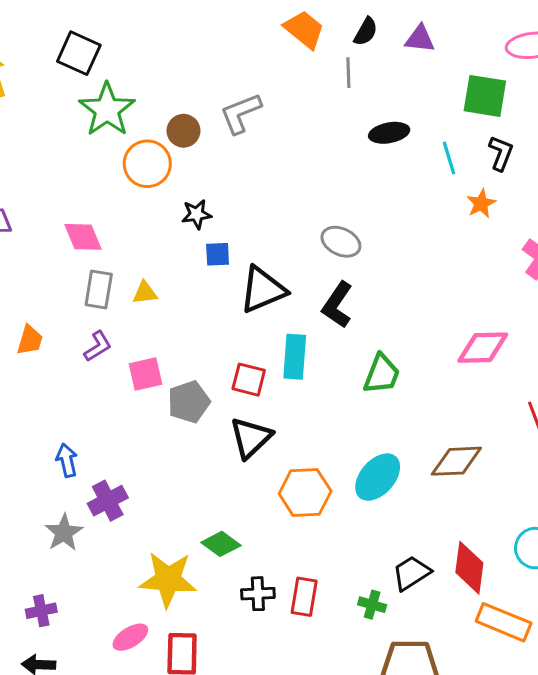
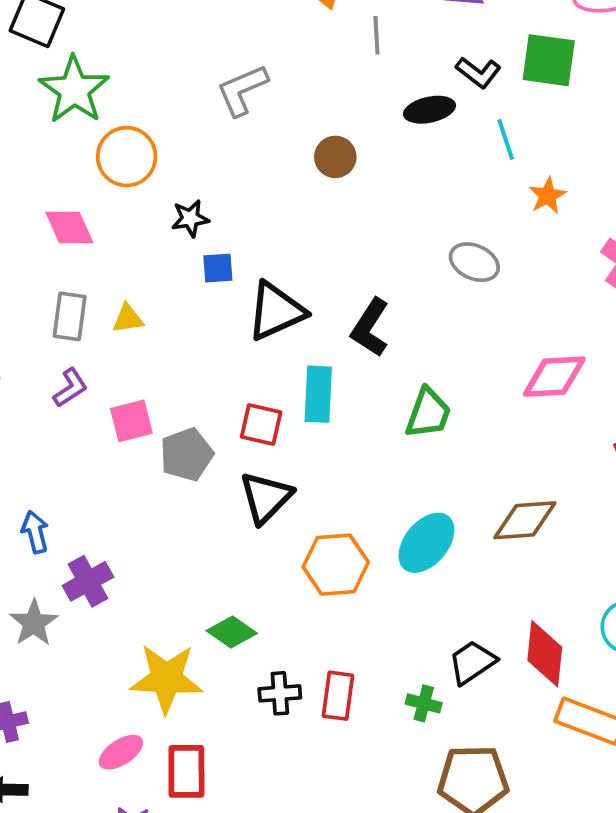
brown circle: (183, 131) -> (335, 157), moved
black L-shape: (501, 153) -> (478, 72), moved, turned 108
pink diamond: (83, 237) -> (69, 227), moved
gray ellipse: (341, 242) -> (474, 262), moved

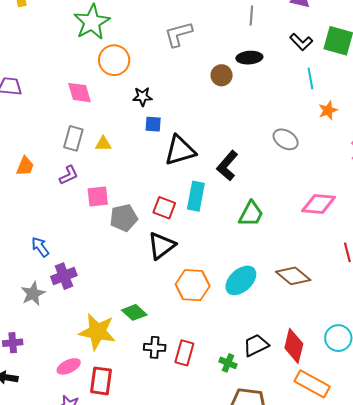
black ellipse: (430, 110) -> (249, 58), moved
brown diamond: (525, 520) -> (293, 276), turned 36
blue arrow: (35, 532) -> (40, 247), turned -30

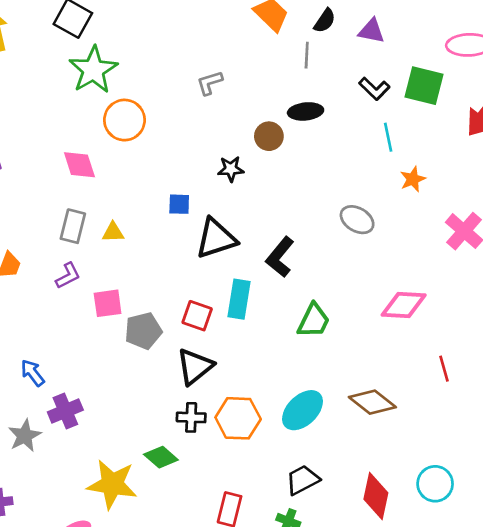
gray L-shape: (178, 34) -> (210, 83), size x0.7
black star: (142, 97) -> (231, 169), moved
black trapezoid: (256, 345) -> (303, 480), moved
black cross: (155, 347) -> (191, 417), moved

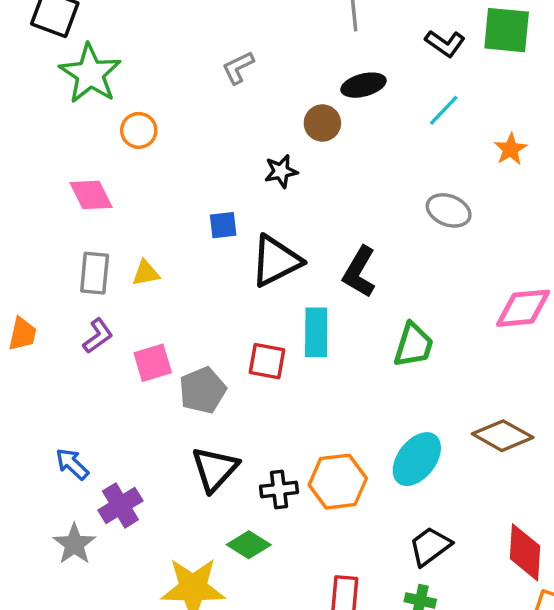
orange circle: (125, 120) -> (139, 130), size x0.7
cyan line: (388, 137) -> (444, 110), moved, turned 64
black triangle: (195, 367) -> (215, 469), moved

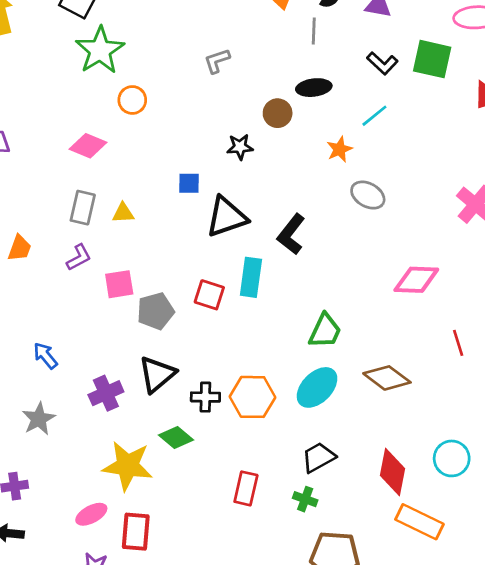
orange star: (510, 149) -> (339, 149), moved
pink diamond: (91, 195) -> (88, 146), turned -48
green trapezoid: (414, 345) -> (325, 331), moved
purple cross: (120, 505) -> (106, 393), moved

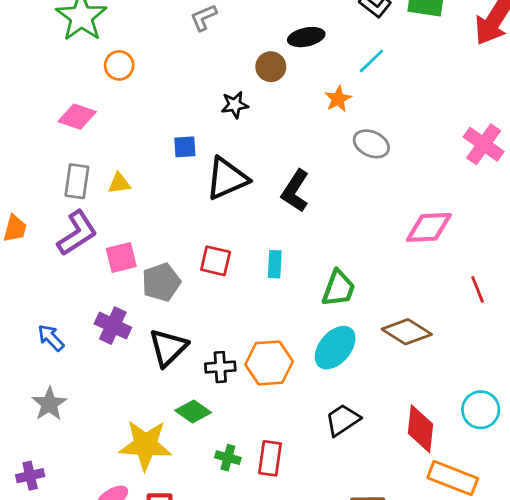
purple L-shape: (79, 257) -> (77, 233), size x1.6
cyan rectangle: (251, 277) -> (275, 264), moved, size x0.7
purple cross: (106, 393) -> (113, 326), moved, turned -36
green cross: (305, 499) -> (228, 458), moved

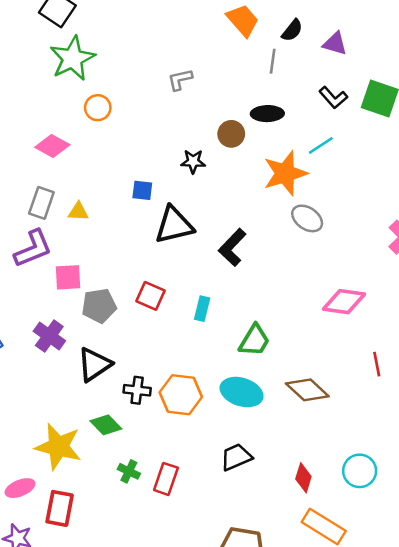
orange star: (338, 99) -> (285, 173), size x1.8
cyan ellipse: (335, 348) -> (242, 392), turned 57
red diamond: (421, 429) -> (303, 478), size x0.7

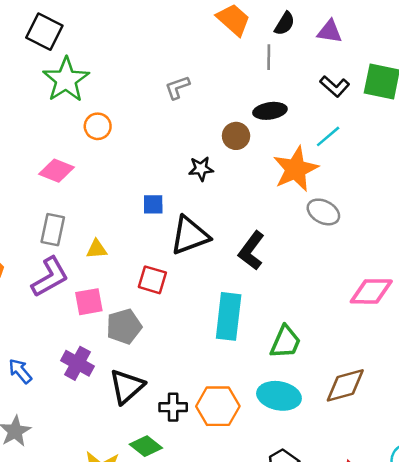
yellow triangle: (78, 212) -> (97, 249), moved
red square: (150, 296) -> (152, 280), moved
cyan rectangle: (202, 309) -> (229, 316), size x1.8
brown diamond: (307, 390) -> (345, 385), turned -51

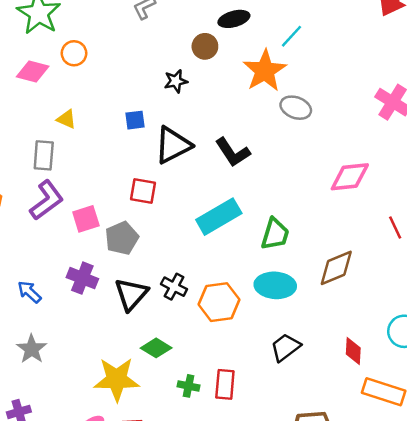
pink diamond: (56, 171) -> (33, 71), moved
yellow triangle: (97, 249) -> (66, 119), moved, turned 35
black L-shape: (251, 251) -> (233, 152), turned -63
cyan rectangle: (229, 316) -> (219, 217), turned 60
black cross: (173, 407) -> (174, 287), moved, turned 35

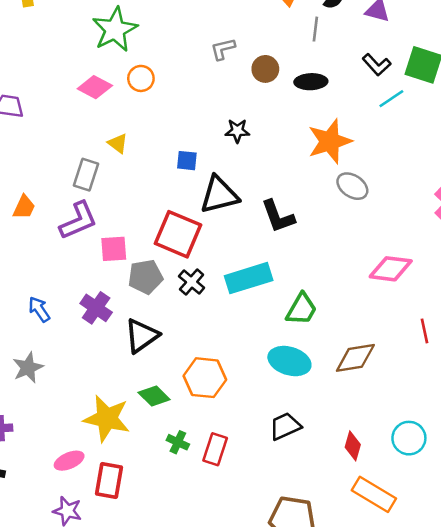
cyan line: (291, 36) -> (391, 99), moved
brown circle: (205, 46) -> (265, 69), moved
red square: (143, 191) -> (178, 234), size x1.6
black cross: (174, 287) -> (192, 282), moved
orange hexagon: (219, 302) -> (205, 378), moved

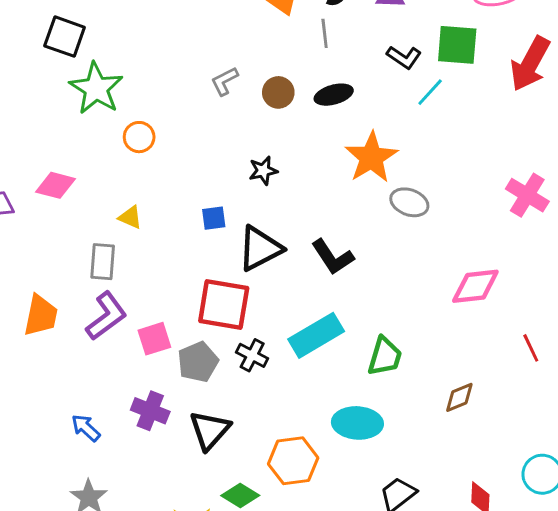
pink diamond: (95, 87) -> (56, 185), moved
orange trapezoid: (24, 207) -> (41, 315), size x1.4
brown diamond: (355, 358) -> (459, 397), size x0.7
cyan ellipse: (289, 361) -> (357, 423), moved

